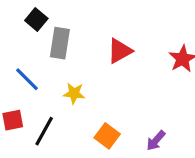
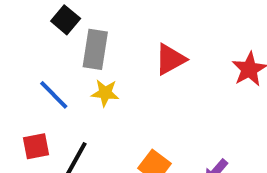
yellow star: (74, 93) -> (105, 93), moved

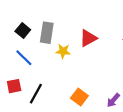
black square: (66, 20) -> (23, 31), moved
yellow star: (105, 93) -> (63, 51), moved

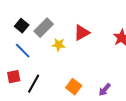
gray rectangle: (47, 33) -> (44, 28), turned 36

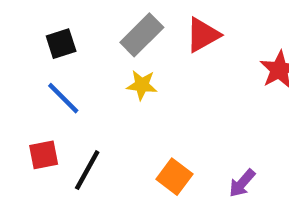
black square: (22, 26) -> (61, 44), turned 32
gray rectangle: (44, 28) -> (142, 35), moved
red triangle: (82, 33) -> (203, 35), moved

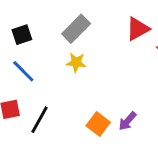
red triangle: (203, 35) -> (138, 29), moved
purple arrow: (242, 183) -> (127, 121), moved

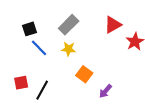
blue line: (23, 71) -> (39, 48), moved
orange square: (98, 124) -> (84, 74), moved

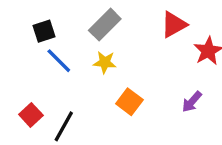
red square: (21, 83) -> (31, 115), turned -32
purple arrow: (105, 91) -> (192, 102), moved

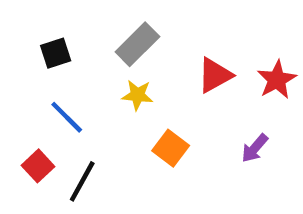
red triangle: (174, 25) -> (215, 75), moved
blue line: (59, 61) -> (67, 117), moved

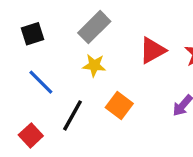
red square: (38, 166) -> (31, 135), moved
black line: (82, 181) -> (73, 115), moved

